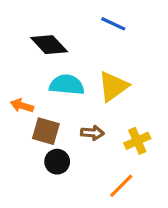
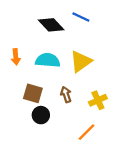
black diamond: (49, 45) -> (51, 25), moved
orange arrow: (22, 106) -> (16, 57), moved, turned -112
brown arrow: (92, 133) -> (66, 95), turned -112

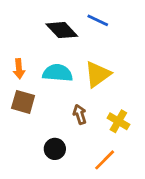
brown square: (33, 93) -> (23, 102), moved
yellow cross: (98, 100) -> (118, 121), turned -36
black circle: (41, 115) -> (55, 149), moved

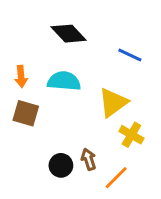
blue line: (98, 20) -> (130, 55), moved
yellow triangle: (98, 74) -> (113, 103), moved
brown arrow: (80, 114) -> (89, 159), moved

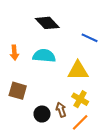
yellow triangle: (113, 103) -> (78, 71), turned 35
brown square: (26, 113) -> (18, 91), moved
yellow cross: (131, 135) -> (80, 99), moved

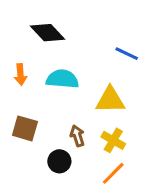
black diamond: (47, 23) -> (47, 33), moved
brown arrow: (61, 110) -> (77, 136), moved

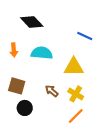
brown arrow: (77, 136) -> (52, 91), turned -32
black circle: (59, 161) -> (25, 108), moved

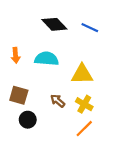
black diamond: (32, 22) -> (54, 24), moved
blue line: (85, 36) -> (90, 28), moved

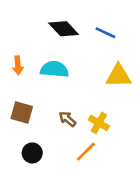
yellow triangle: (82, 74) -> (118, 76), moved
black circle: (28, 120) -> (32, 153), moved
orange line: (84, 129) -> (86, 152), moved

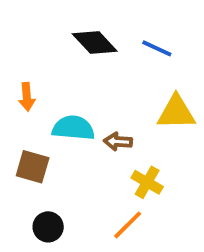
cyan semicircle: (54, 69) -> (73, 128), moved
brown arrow: (67, 119) -> (118, 142), moved, turned -36

